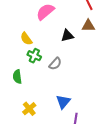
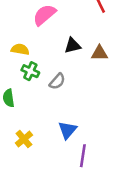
brown triangle: (88, 26) -> (100, 53), moved
yellow semicircle: (26, 39) -> (20, 49), turned 136

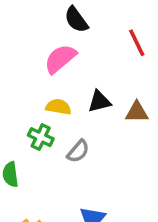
yellow semicircle: (20, 49) -> (58, 107), moved

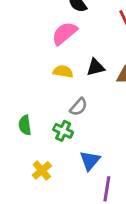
green cross: (41, 137) -> (63, 131), moved

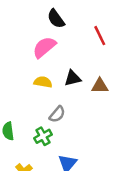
green cross: (63, 131) -> (43, 136), turned 36

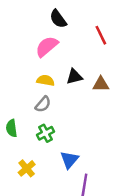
gray semicircle: (57, 114) -> (43, 104), moved

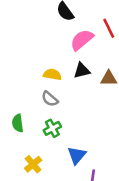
pink semicircle: (47, 47) -> (82, 40), moved
gray semicircle: (43, 104) -> (50, 99), turned 90

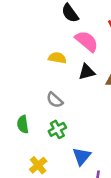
pink semicircle: (82, 40) -> (87, 41), turned 80
yellow semicircle: (52, 74) -> (57, 58), moved

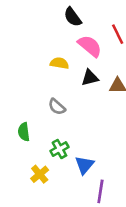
green cross: (57, 129) -> (59, 149), moved

